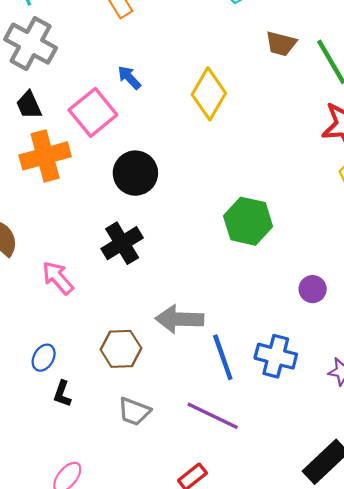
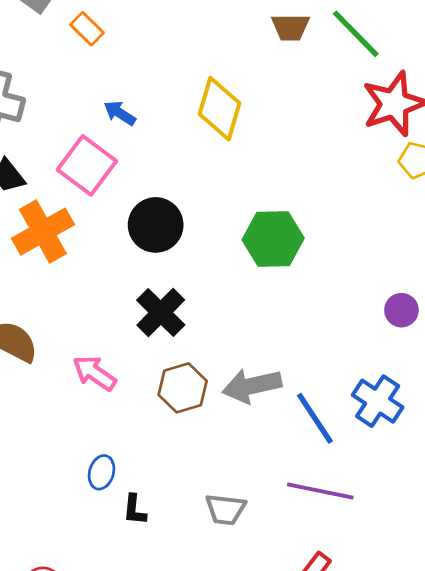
green hexagon: (248, 221) -> (273, 239), moved
brown hexagon: (121, 349) -> (183, 388), moved
blue cross: (276, 356) -> (378, 401), turned 33

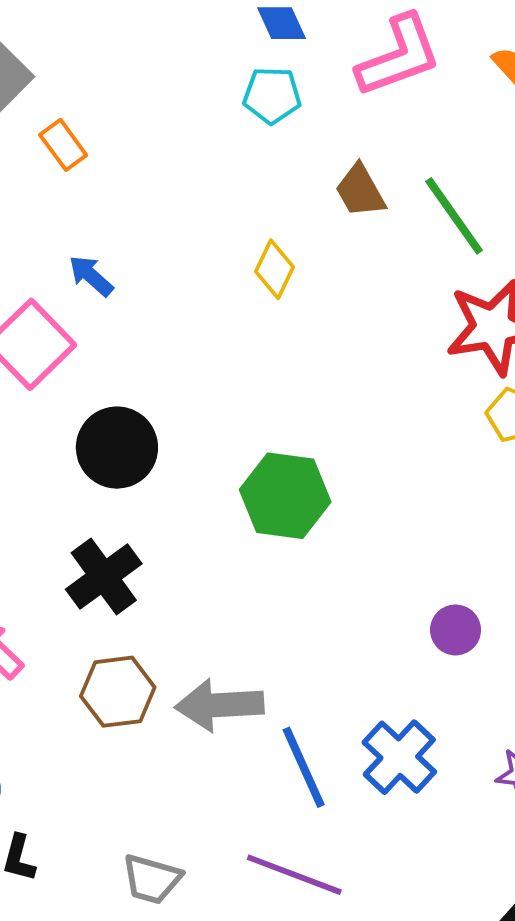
brown trapezoid: (290, 27) -> (360, 191), turned 51
yellow diamond: (219, 109) -> (275, 269), moved, size x0.6

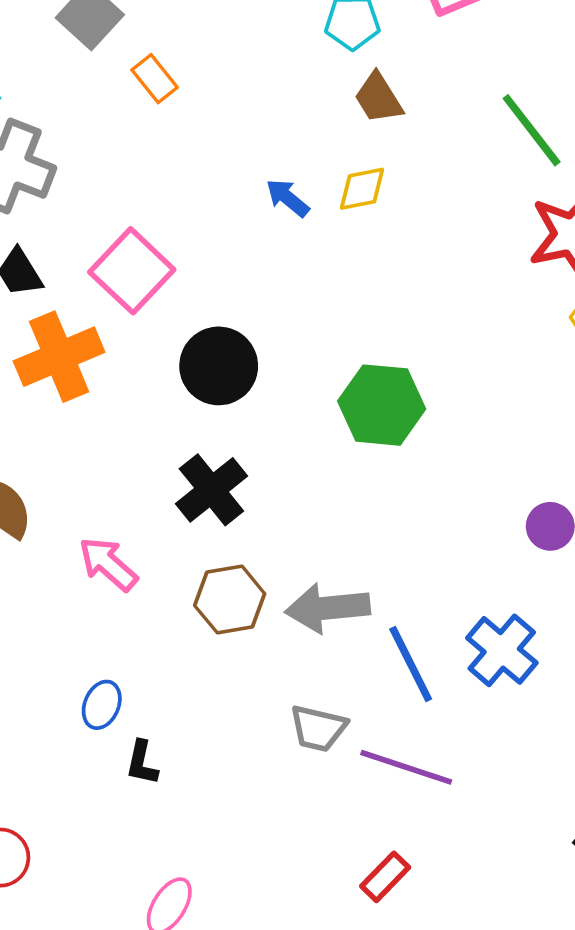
brown trapezoid: (360, 191) -> (378, 98), moved
yellow diamond: (275, 269) -> (362, 189), turned 56
blue arrow: (91, 276) -> (288, 198), moved
gray trapezoid: (152, 879) -> (318, 728), moved

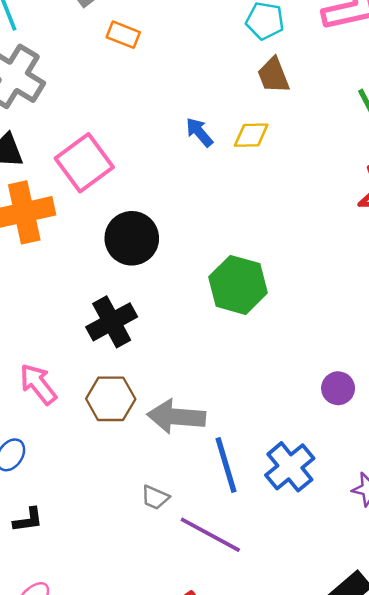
orange rectangle: (155, 79) -> (123, 35), turned -40
pink arrow: (108, 564) -> (38, 384), moved
gray trapezoid: (318, 728) -> (155, 497), size x0.7
black L-shape: (142, 763) -> (28, 520), moved, turned -120

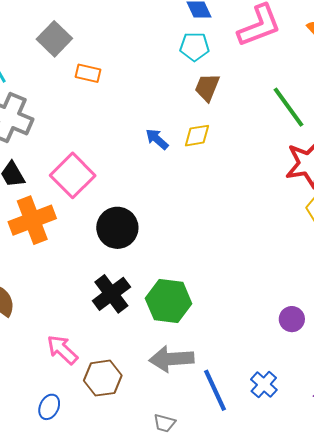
brown trapezoid: (273, 75) -> (207, 87), turned 52
green hexagon: (238, 285) -> (169, 301), moved
brown hexagon: (111, 399) -> (103, 378), moved
blue cross: (290, 467) -> (264, 385), size x0.7

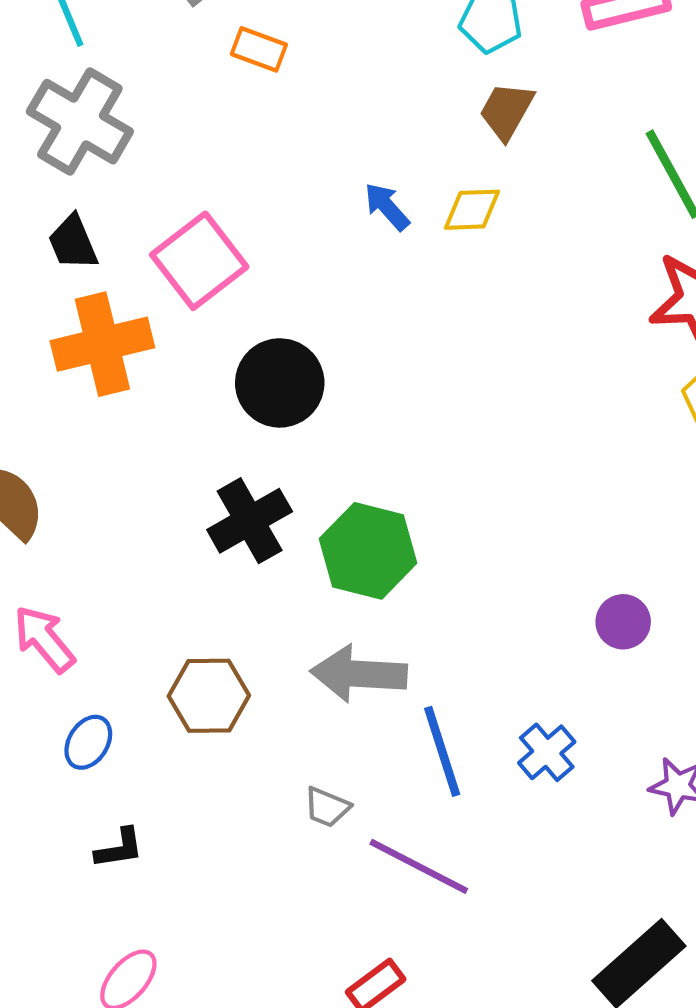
pink arrow: (62, 350) -> (44, 639), moved

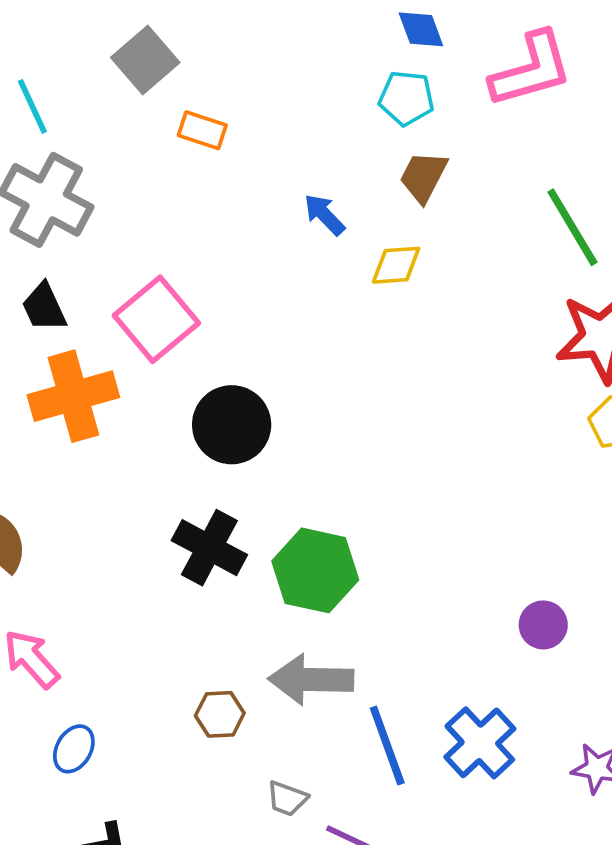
blue arrow: (387, 207) -> (324, 215), moved
black cross: (250, 521) -> (209, 548), turned -30
brown hexagon: (209, 696) -> (220, 714), moved, size x0.7
blue cross: (547, 752) -> (480, 743), size x1.4

